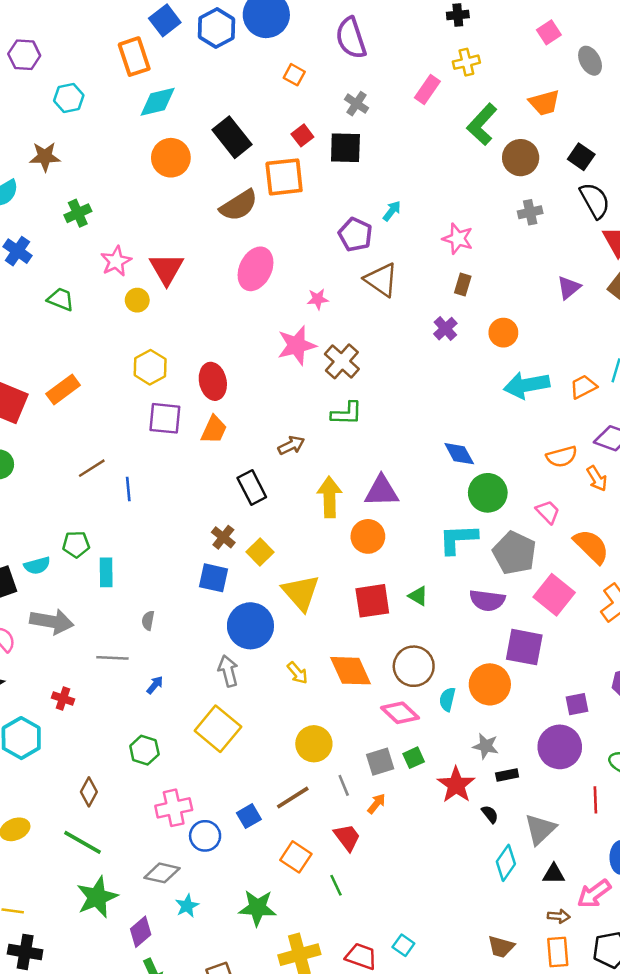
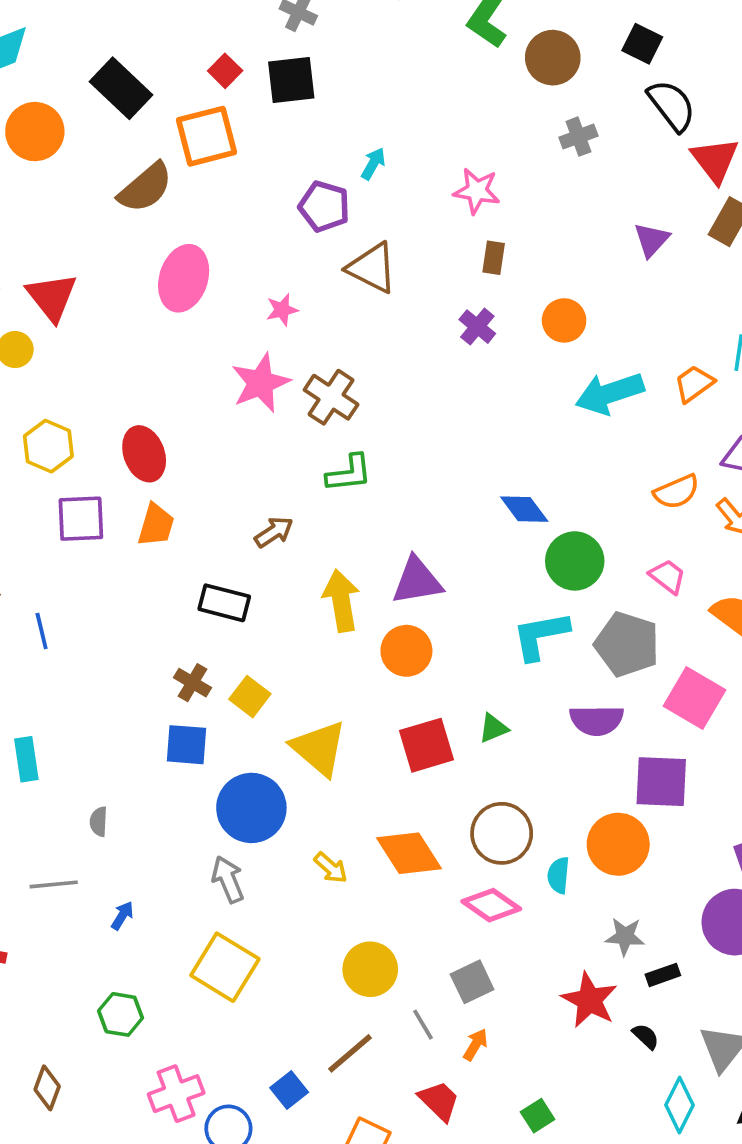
black rectangle: (252, 487) -> (224, 603), turned -40
green triangle: (418, 596) -> (493, 728), turned -45
green square: (414, 758) -> (538, 1116), moved

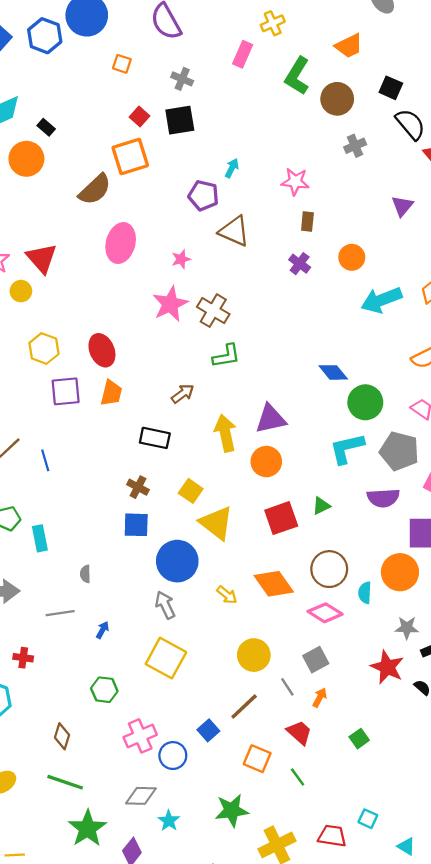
black rectangle: (121, 88) -> (46, 127), moved, size x0.5
yellow square: (250, 697) -> (191, 491), moved

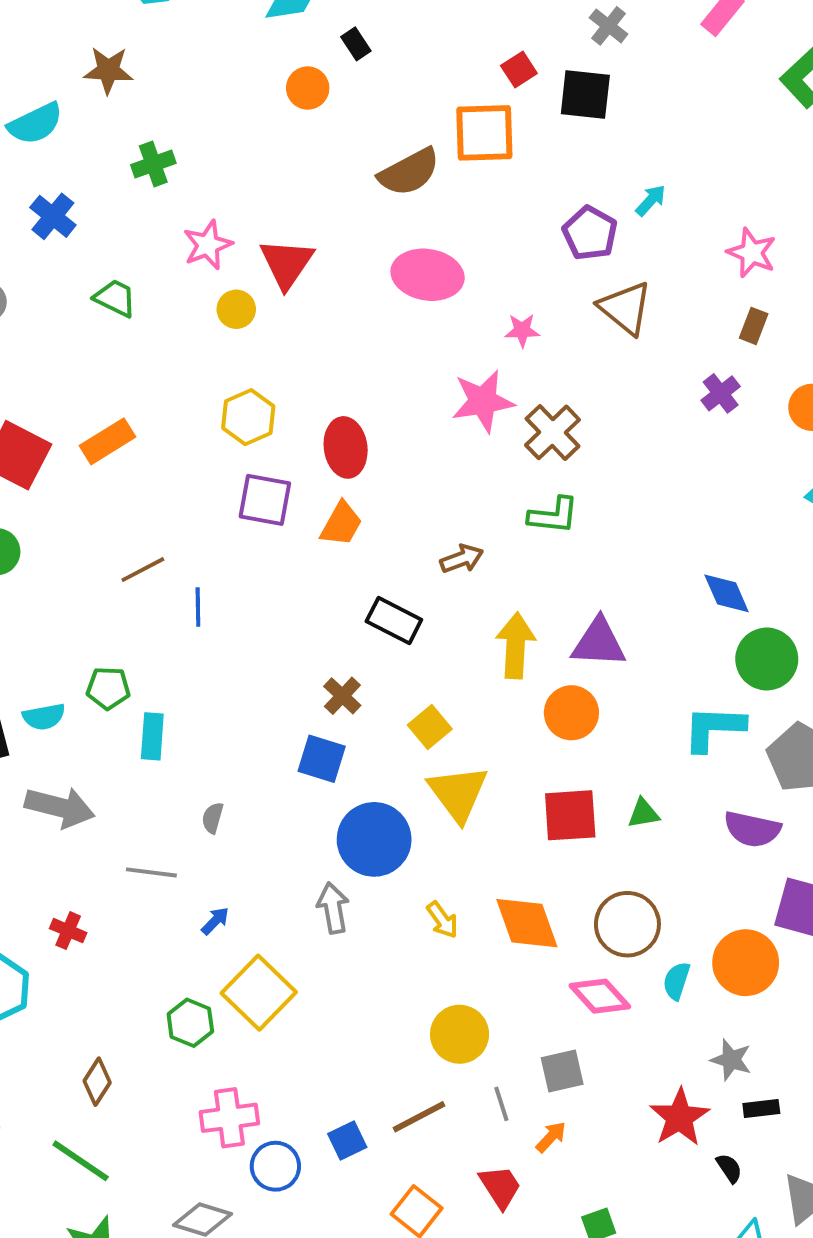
orange circle: (26, 159) -> (308, 88), size x0.7
pink ellipse: (121, 243) -> (428, 275), turned 69
yellow square: (166, 658) -> (259, 993), moved

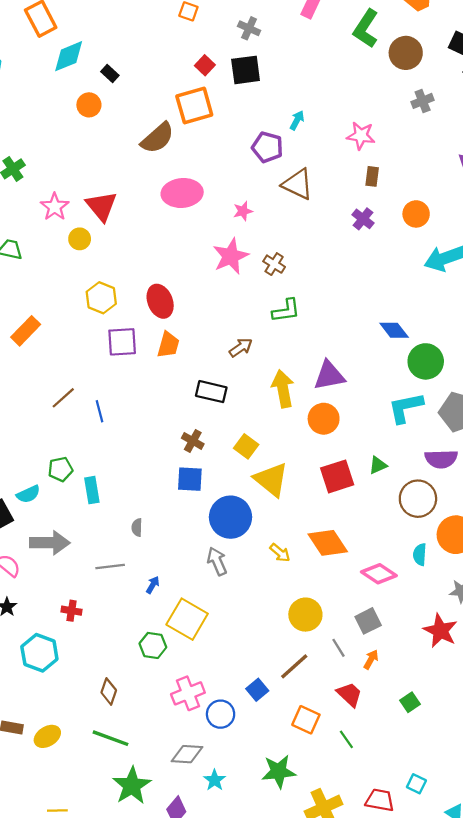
brown cross: (553, 432) -> (274, 264), size x0.7
brown circle: (627, 924) -> (418, 499), moved

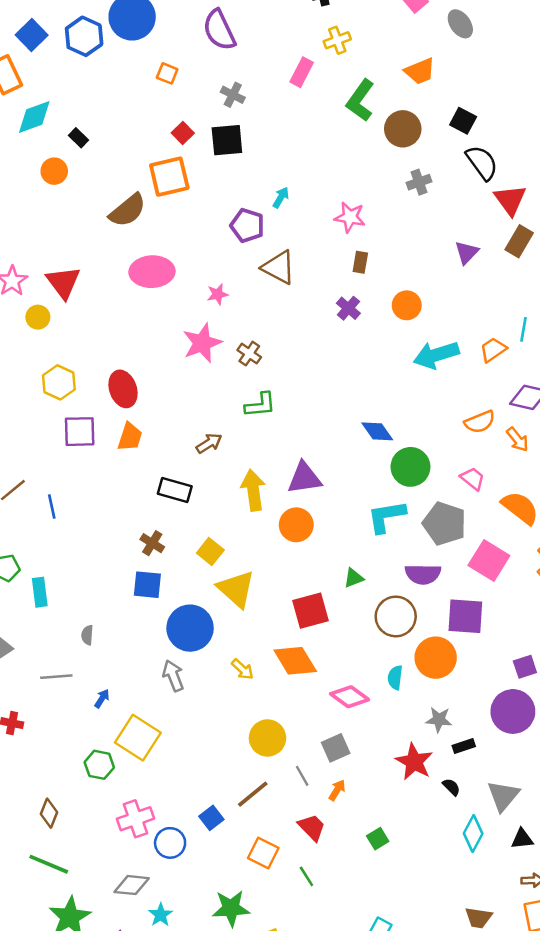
red square: (337, 476) -> (310, 611), moved

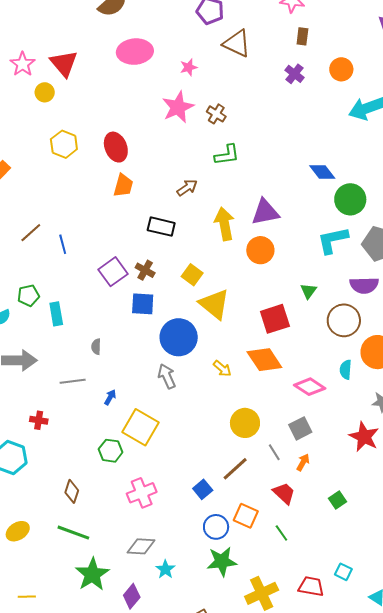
purple square: (80, 432) -> (113, 272), moved, turned -32
green triangle: (354, 578) -> (308, 291), turned -30
blue circle: (170, 843) -> (216, 527), moved

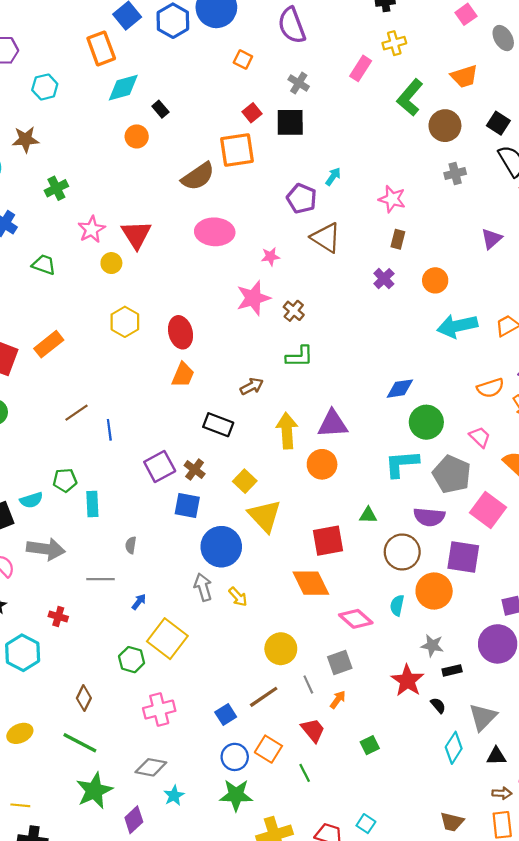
blue diamond: (322, 172) -> (400, 389), turned -68
green triangle: (308, 291) -> (368, 515), turned 48
yellow arrow: (222, 369) -> (238, 597), moved

